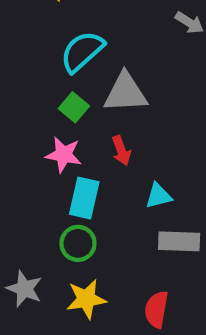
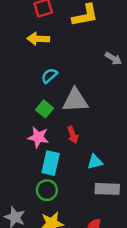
cyan semicircle: (82, 52) -> (49, 76), size x0.6

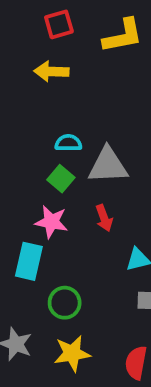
cyan semicircle: (49, 76) -> (68, 143), moved, turned 42
cyan rectangle: (51, 163) -> (29, 261), moved

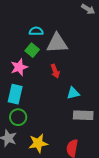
pink star: (51, 222) -> (19, 67), moved, turned -30
green circle: (65, 303) -> (18, 117), moved

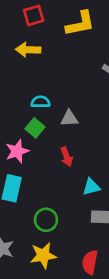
gray triangle: (57, 43) -> (69, 118), size x0.6
green circle: (18, 117) -> (46, 220), moved

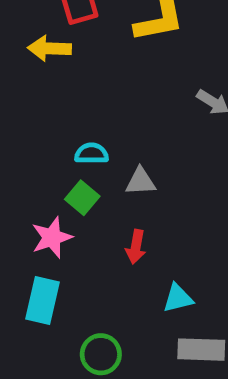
yellow arrow: (28, 50) -> (49, 48), moved
red arrow: (67, 157) -> (136, 247), turned 30

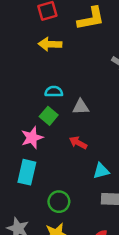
yellow arrow: (49, 48) -> (50, 44), moved
red arrow: (136, 247) -> (78, 143), turned 108

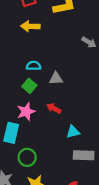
pink star: (32, 138) -> (26, 112), moved
green circle: (59, 202) -> (27, 157), moved

